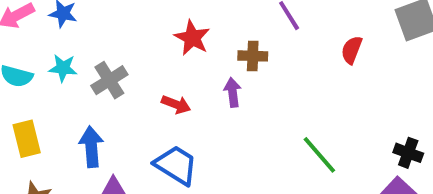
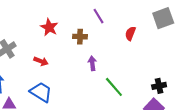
purple arrow: (233, 92) -> (92, 63), moved
black cross: (408, 153) -> (159, 86), turned -32

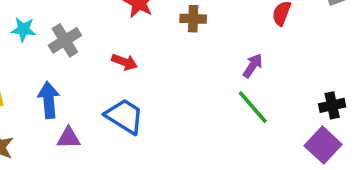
purple arrow: (92, 63) -> (253, 66), moved, turned 40

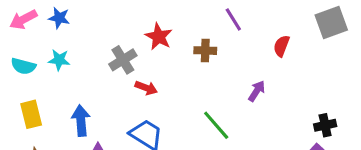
gray cross: (65, 40) -> (123, 60), moved
green line: (253, 107) -> (216, 125), moved

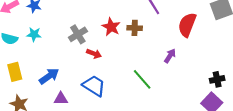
red star: (159, 37) -> (111, 27), moved
red semicircle: (282, 46) -> (187, 25), size x1.6
blue arrow: (81, 121) -> (49, 76), turned 60

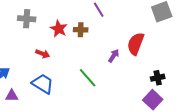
red semicircle: (187, 25) -> (136, 44), moved
gray cross: (78, 34) -> (27, 19), moved, turned 36

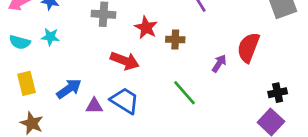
brown cross: (81, 30) -> (175, 40), moved
red arrow: (43, 54) -> (125, 61), size x1.5
purple triangle: (12, 96) -> (94, 106), moved

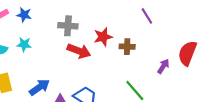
red star: (146, 28) -> (103, 37), turned 30
red arrow: (125, 61) -> (79, 51), moved

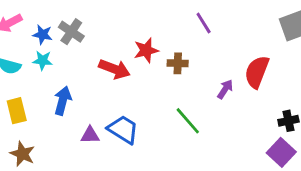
blue star: (24, 15) -> (43, 35), moved
gray cross: (68, 26) -> (71, 32), moved, turned 30
blue arrow: (39, 87) -> (63, 101), moved, turned -40

